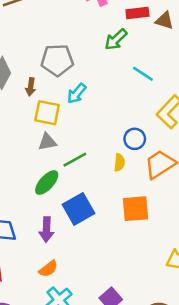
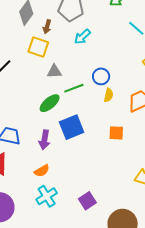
yellow square: (47, 113) -> (38, 47), moved
blue circle: (135, 139) -> (101, 76), moved
orange square: (136, 209) -> (116, 133), size x0.7

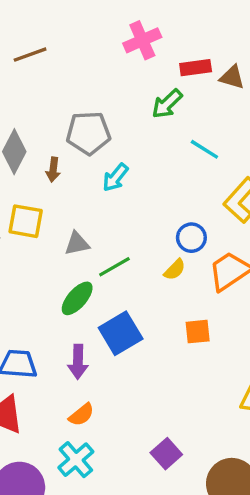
yellow square: (38, 47) -> (26, 221), moved
blue circle: (101, 76) -> (191, 238), moved
yellow semicircle: (108, 95) -> (175, 270), turned 40
cyan cross: (47, 196) -> (76, 460), moved

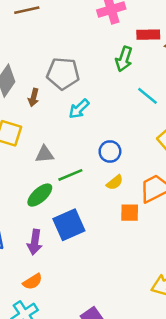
green arrow: (167, 104) -> (124, 59), turned -35
blue circle: (191, 238) -> (110, 151), moved
orange square: (198, 332) -> (130, 213), moved

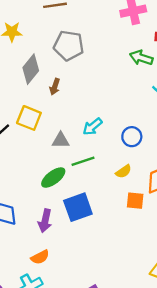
green arrow: (124, 59) -> (141, 58), turned 85
gray pentagon: (63, 73) -> (69, 46), moved
cyan arrow: (79, 109) -> (92, 127), moved
blue circle: (110, 151) -> (132, 137), moved

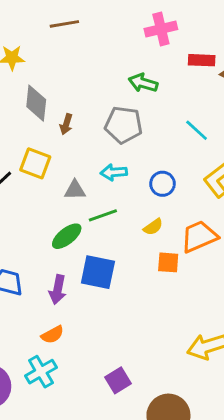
gray pentagon: (69, 46) -> (124, 125), moved
green arrow: (141, 58) -> (143, 83), moved
gray diamond: (31, 69) -> (36, 103), turned -32
cyan arrow: (92, 127) -> (114, 172), turned 36
blue square: (78, 207) -> (98, 272), turned 32

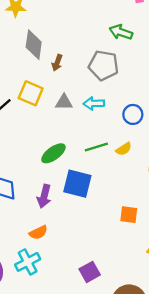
gray triangle: (75, 190) -> (64, 102), moved
green line: (103, 215) -> (96, 147), moved
orange square: (168, 262) -> (129, 215), moved

